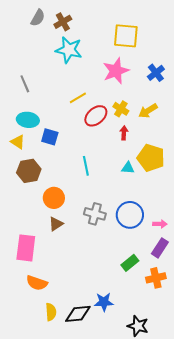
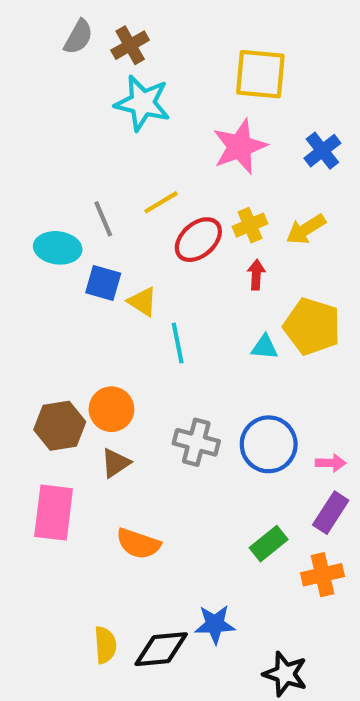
gray line: (25, 84) -> (103, 219), moved
yellow cross: (121, 109) -> (250, 225), turned 35
yellow triangle: (18, 142) -> (142, 302), moved
brown hexagon: (29, 171) -> (60, 426), moved
orange semicircle: (37, 283) -> (138, 544), moved

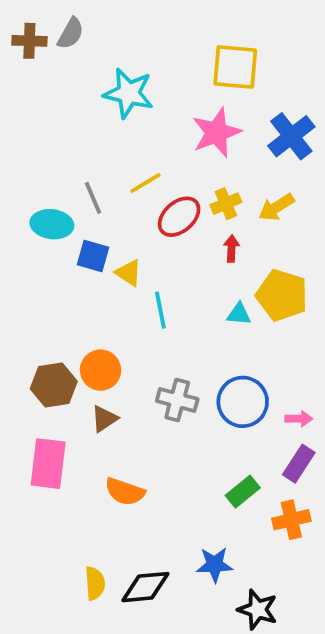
brown cross: (130, 45) -> (29, 41), moved, turned 32
blue cross: (322, 151) -> (291, 136), size x1.4
blue star: (215, 624) -> (215, 565), moved

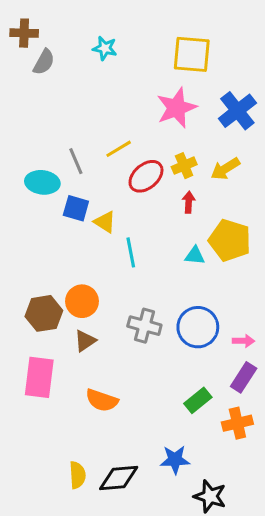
gray semicircle: (71, 33) -> (44, 62), moved
cyan star: (129, 93) -> (105, 48), moved, size x0.6

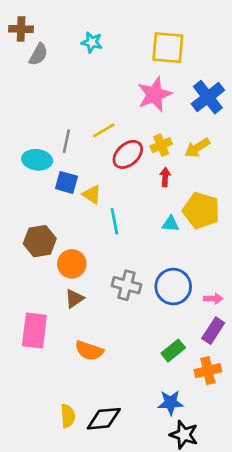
gray line: (76, 161) -> (66, 141), turned 35
brown hexagon: (44, 313) -> (40, 241), moved
blue star: (175, 460) -> (171, 403), moved

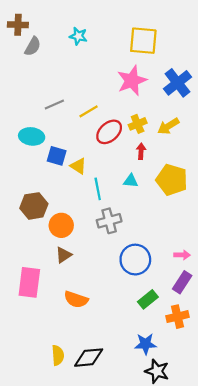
gray line: (66, 141) -> (54, 105), moved, turned 54
cyan triangle: (171, 224) -> (131, 181), moved
gray cross: (126, 285) -> (109, 221), moved, turned -30
blue circle: (173, 287) -> (135, 260), moved

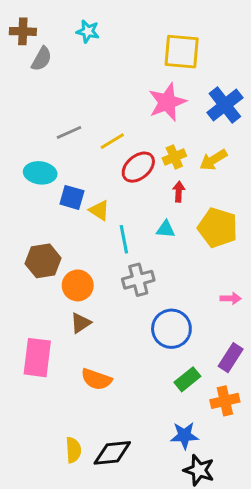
cyan star: (78, 36) -> (88, 31), moved
pink arrow: (182, 255) -> (231, 298), moved

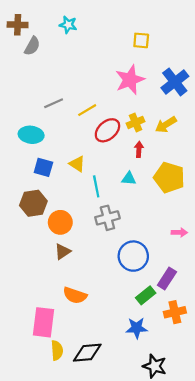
yellow square: (182, 52) -> (141, 40), size x0.6
blue square: (72, 197) -> (43, 167), moved
pink rectangle: (37, 358) -> (43, 322), moved
purple rectangle: (231, 358) -> (167, 279), moved
blue star: (184, 436) -> (137, 328), moved

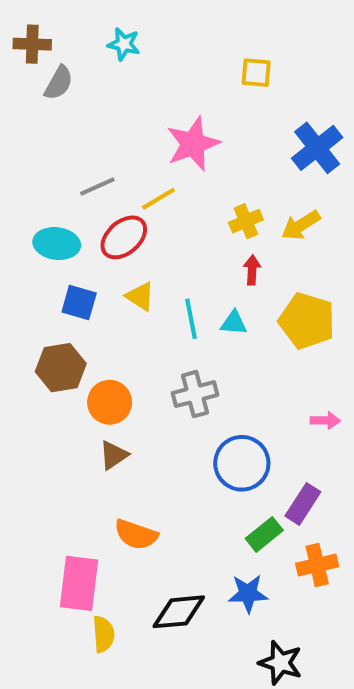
pink star: (130, 80) -> (193, 144), moved
red ellipse: (107, 130) -> (124, 237), moved
cyan line: (96, 186) -> (191, 319), moved
black diamond: (87, 353) -> (179, 612), moved

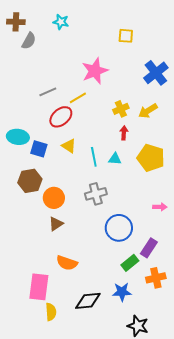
cyan ellipse: (57, 244) -> (18, 137), moved

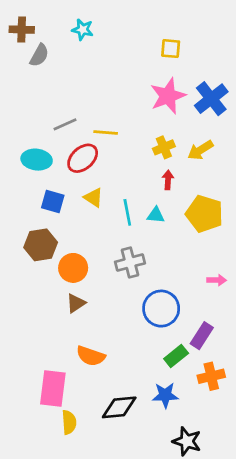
pink star: (95, 71) -> (168, 96), moved
yellow line: (78, 98) -> (106, 132), turned 36
cyan ellipse: (18, 137) -> (37, 160), moved

